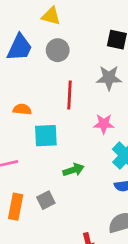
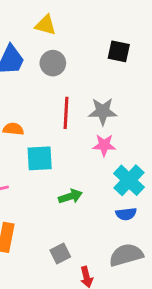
gray star: (109, 78) -> (103, 111), moved
gray square: (46, 200) -> (60, 253), moved

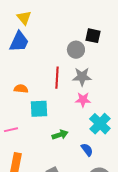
yellow triangle: (46, 25) -> (24, 18), moved, turned 35
gray circle: (53, 63) -> (76, 50), moved
blue semicircle: (126, 214) -> (87, 150), moved, turned -120

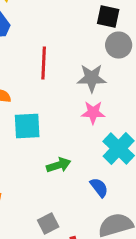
gray circle: (76, 50) -> (119, 45), moved
red line: (57, 78) -> (44, 63), moved

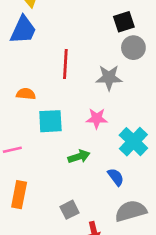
black square: (108, 17) -> (124, 22), turned -30
pink star: (93, 113) -> (97, 118), moved

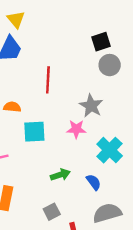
gray star: (109, 78) -> (91, 106), moved, turned 30
green arrow: (79, 157) -> (60, 175), moved

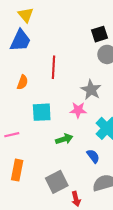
orange semicircle: (12, 107) -> (22, 82), moved, turned 104
green arrow: (60, 175) -> (64, 139), moved
gray square: (52, 212) -> (57, 182), size x1.5

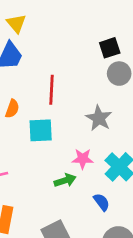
pink star: (78, 110) -> (83, 159), moved
cyan square: (42, 112) -> (41, 130), moved

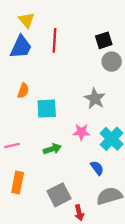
red line: (52, 90) -> (54, 40), moved
green arrow: (65, 180) -> (52, 149), moved

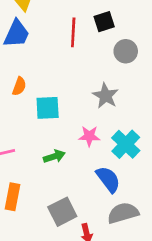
red line: (54, 40) -> (73, 32), moved
black square: (104, 40) -> (104, 22), moved
blue semicircle: (97, 168) -> (108, 179), size x1.5

